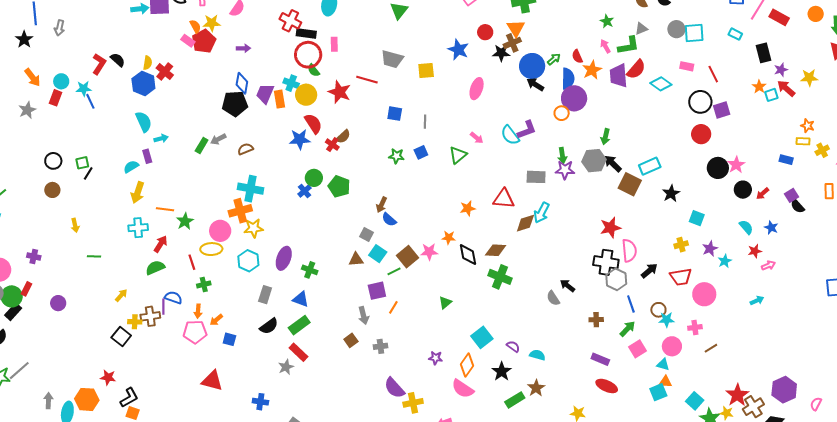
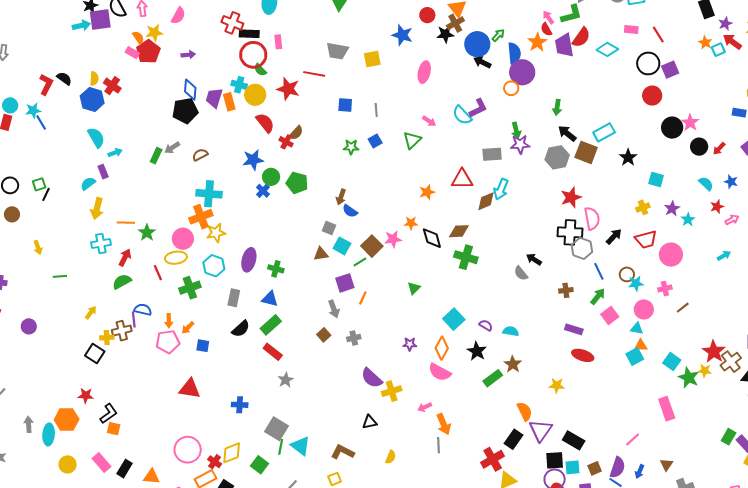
red semicircle: (577, 56) -> (546, 29), moved
blue star: (300, 139) -> (253, 160), moved
gray hexagon: (594, 161) -> (557, 157), moved
green cross: (204, 284) -> (190, 288), moved, size x1.5
gray star: (286, 367) -> (286, 380), moved

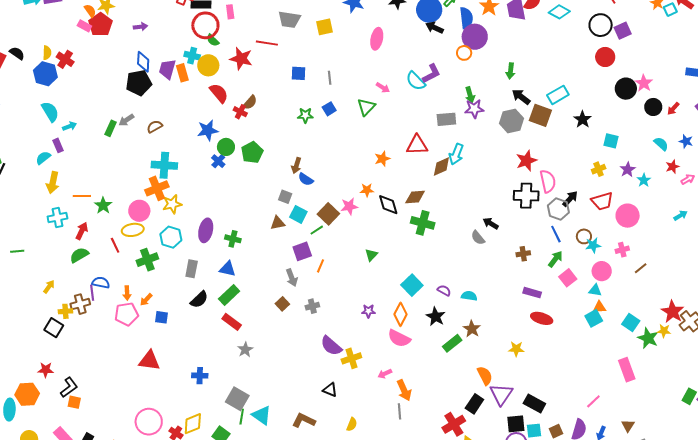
green pentagon: (297, 183) -> (252, 152), turned 30
gray hexagon: (582, 248) -> (558, 209), moved
black triangle: (370, 422) -> (330, 390), turned 35

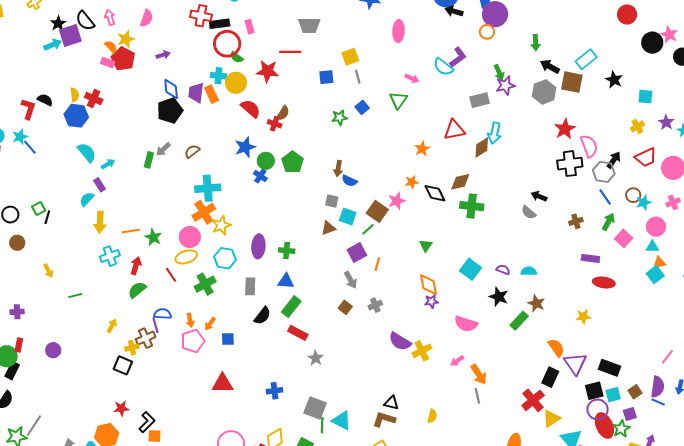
yellow square: (324, 27) -> (350, 57), moved
orange diamond: (401, 314) -> (429, 285), moved, turned -30
black triangle: (330, 390) -> (391, 403), moved

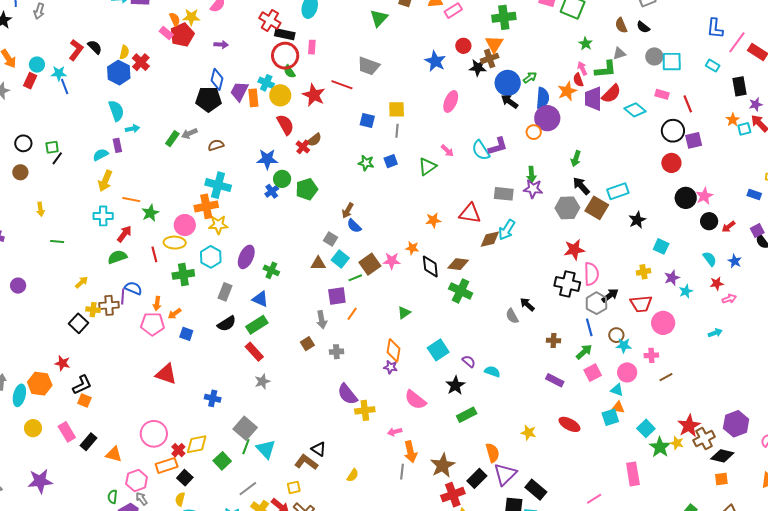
red ellipse: (604, 282) -> (569, 424), moved
brown star: (536, 303) -> (443, 465), moved, size x1.4

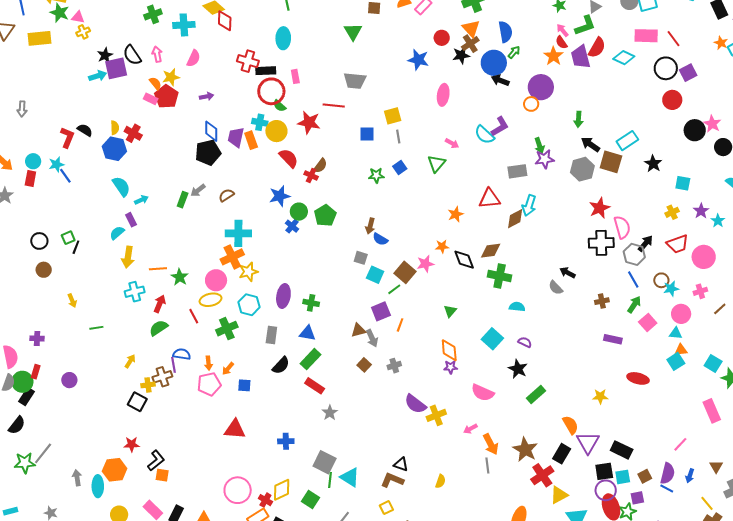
pink rectangle: (662, 94) -> (646, 36), size x1.6
blue semicircle: (543, 98) -> (505, 32), moved
brown triangle: (318, 263) -> (358, 330), moved
cyan semicircle: (492, 372) -> (517, 307), moved

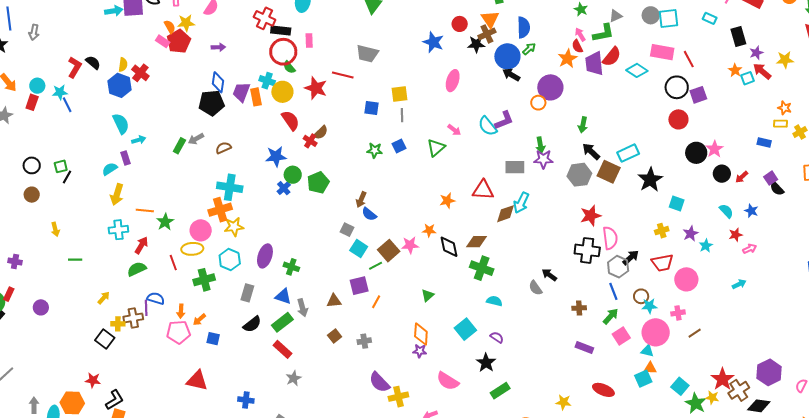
black star: (653, 164) -> (650, 180), size x1.4
pink circle: (681, 314) -> (656, 332), size x1.4
gray arrow: (372, 338) -> (302, 308), moved

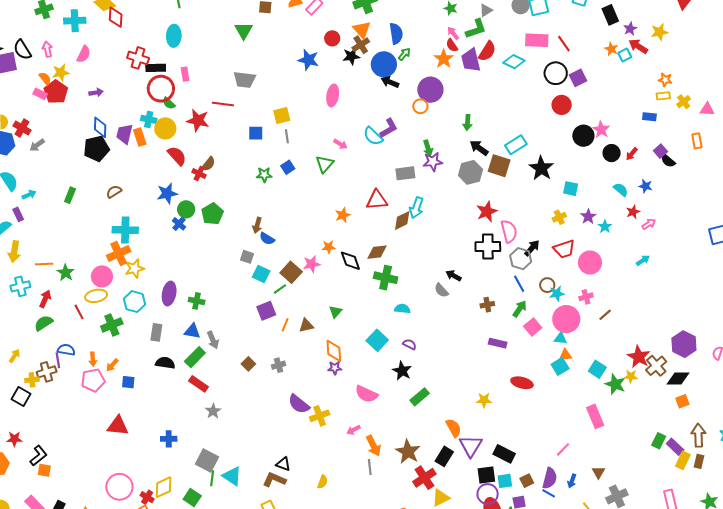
gray arrow: (196, 139) -> (37, 145), moved
brown triangle: (334, 301) -> (306, 325), moved
black semicircle: (252, 324) -> (165, 363), turned -126

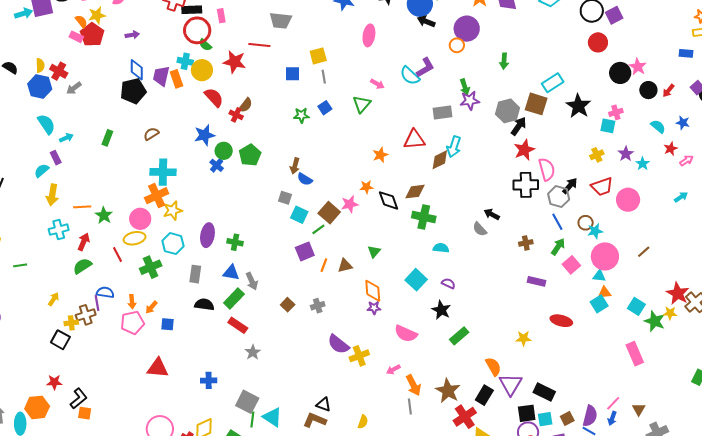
black arrow: (479, 148) -> (519, 126), moved, turned 90
pink cross: (586, 297) -> (616, 112), moved
pink line: (563, 449) -> (613, 403), moved

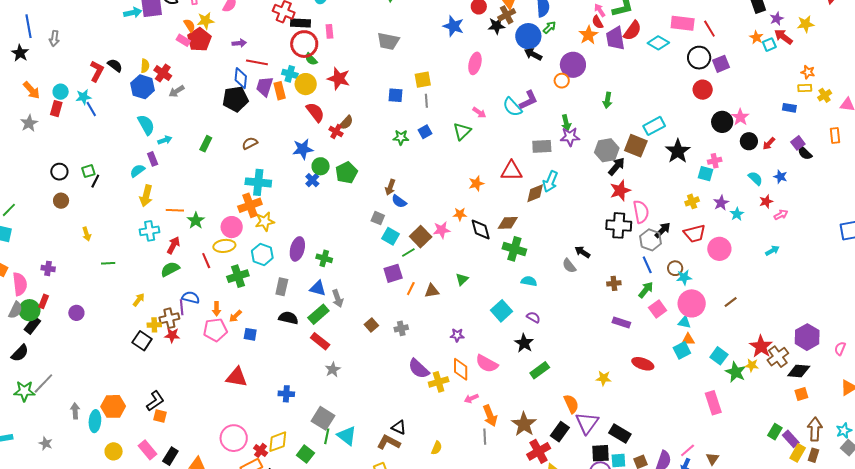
red line: (259, 45) -> (257, 62), moved
orange diamond: (373, 291) -> (461, 369), moved
red star: (54, 382) -> (172, 335), moved

